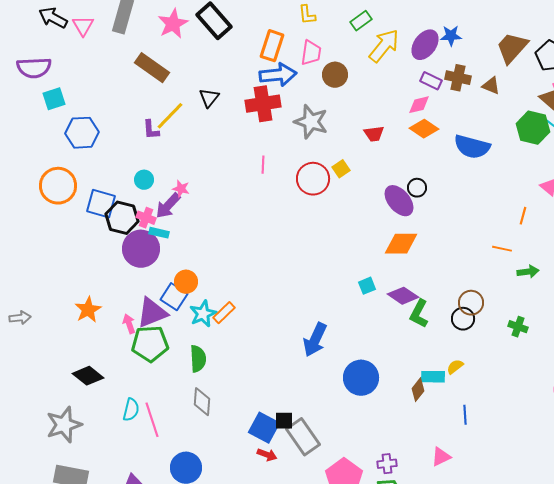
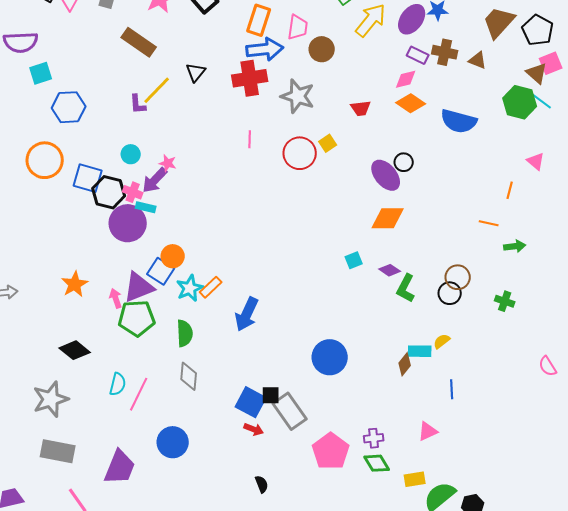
purple diamond: (403, 296) -> (390, 270), size x0.7
blue arrow: (315, 340) -> (247, 314), moved
blue circle: (361, 378) -> (330, 357), moved
pink line: (152, 420) -> (139, 394), turned 44

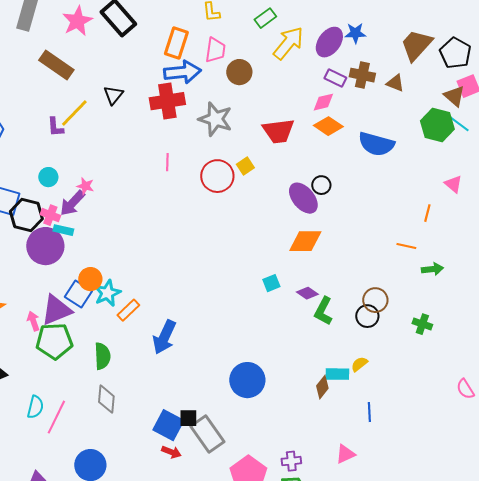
red trapezoid: (361, 108) -> (278, 131), size x1.6
cyan star: (190, 288) -> (107, 293), moved

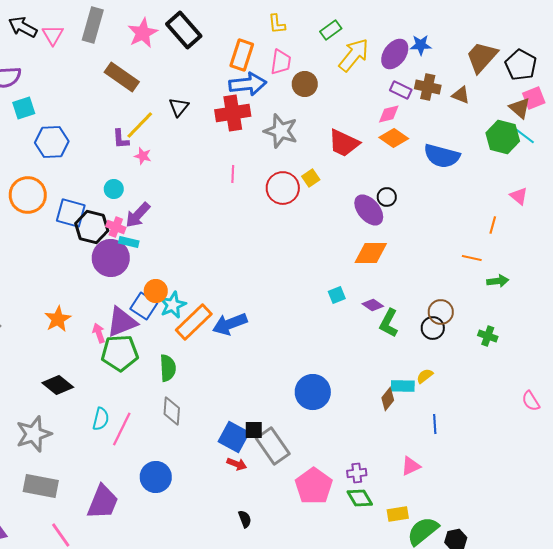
red trapezoid: (278, 131) -> (344, 143), turned 32
pink star: (85, 186) -> (143, 156), moved
orange rectangle: (128, 310) -> (194, 322), size x1.6
blue arrow: (164, 337) -> (230, 324), moved, turned 44

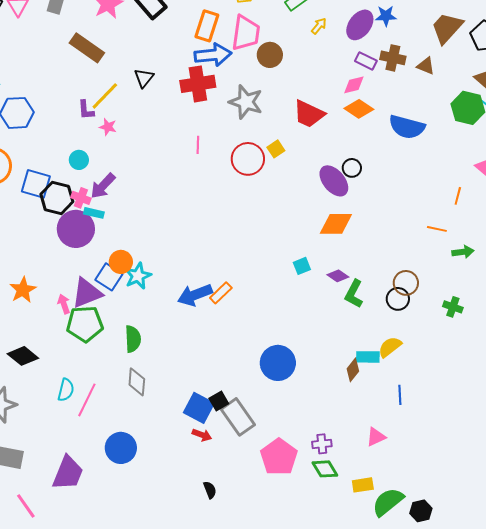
yellow arrow: (354, 55) -> (319, 26), size x0.5
pink trapezoid: (281, 62) -> (246, 33), size x1.4
orange rectangle: (194, 322) -> (221, 293), moved, size x0.6
yellow semicircle: (425, 376) -> (390, 347), size x1.4
black square: (254, 430) -> (219, 401), turned -30

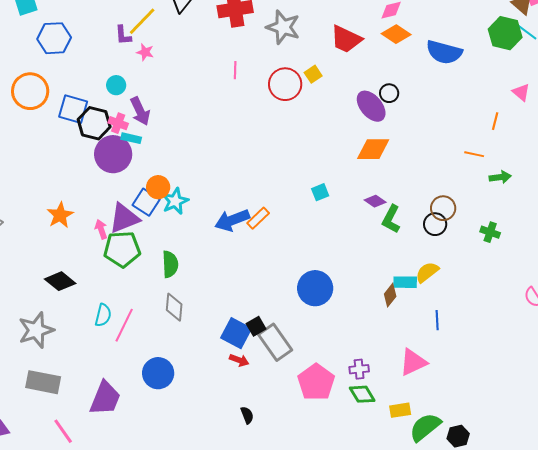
purple arrow: (103, 186) -> (140, 111), turned -68
cyan square: (302, 266) -> (320, 192), moved
pink triangle: (376, 437) -> (413, 362), size x1.4

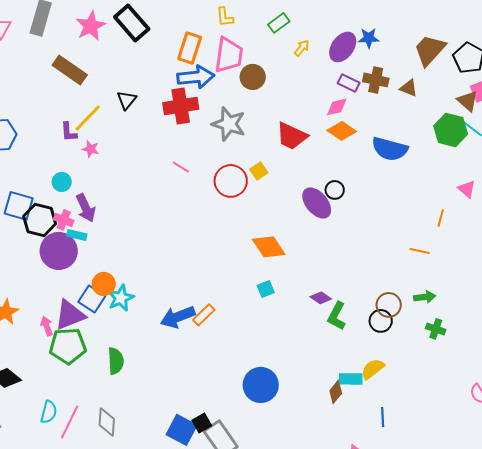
pink line: (235, 70) -> (181, 167), turned -60
orange diamond: (373, 149) -> (269, 247), moved, turned 56
green arrow: (500, 177) -> (425, 297), moved
gray diamond: (174, 307) -> (107, 422), moved

